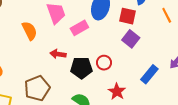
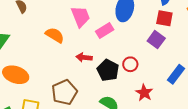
red square: (128, 16) -> (164, 18), moved
orange semicircle: (30, 31) -> (55, 35), turned -30
black pentagon: (81, 68) -> (108, 70), turned 30

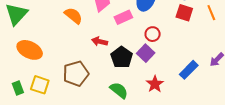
purple square: (156, 40) -> (146, 53), moved
red circle: (130, 64) -> (153, 34), moved

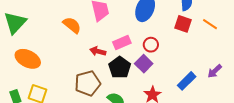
orange line: (211, 13) -> (210, 24), turned -35
pink rectangle: (123, 17) -> (122, 42), moved
brown pentagon: (76, 74) -> (88, 83), moved

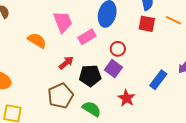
pink rectangle: (122, 42) -> (87, 37), moved
red arrow: (98, 51) -> (66, 63), turned 133
black pentagon: (120, 67) -> (90, 76), turned -30

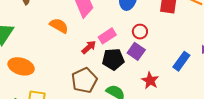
pink rectangle: (87, 37) -> (107, 36), moved

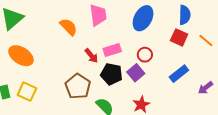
red arrow: (89, 47) -> (91, 56), turned 77
blue rectangle: (181, 61) -> (179, 74), moved
brown pentagon: (84, 80) -> (78, 86), turned -30

